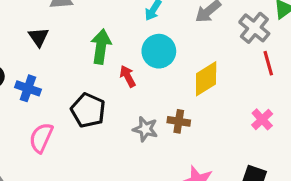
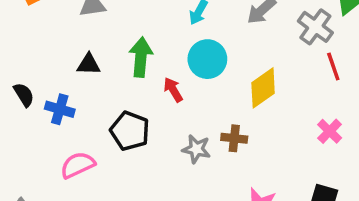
black triangle: (39, 37) -> (89, 64), moved, turned -50
pink semicircle: (41, 138) -> (78, 165), turned 44

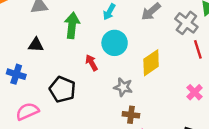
green arrow: (141, 57) -> (72, 25), moved
brown cross: (234, 138) -> (131, 115), moved
gray star: (196, 149) -> (123, 87), moved

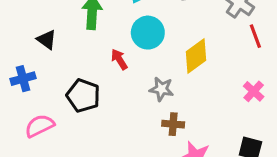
black triangle: (36, 45) -> (47, 40), turned 35
blue cross: (16, 74) -> (23, 79), turned -30

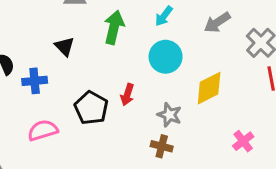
red arrow: (119, 59) -> (127, 95), moved, turned -140
pink cross: (254, 91) -> (243, 141), moved
brown cross: (173, 124) -> (162, 146), moved

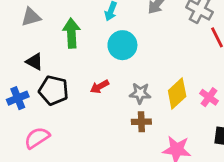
yellow diamond: (209, 88) -> (177, 93), moved
red arrow: (127, 95) -> (100, 87), turned 60
black pentagon: (91, 108) -> (54, 90), moved

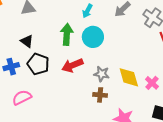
green arrow: (72, 33) -> (67, 34), moved
red arrow: (100, 87) -> (72, 65), size x1.5
yellow diamond: (177, 93) -> (129, 77), turned -70

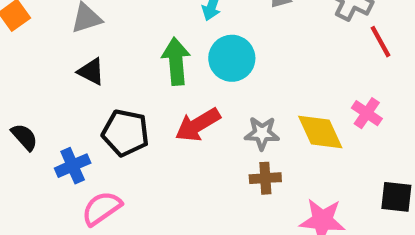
black triangle: (27, 41) -> (91, 71), moved
blue cross: (11, 67) -> (73, 166), moved
pink cross: (152, 83) -> (367, 113), moved

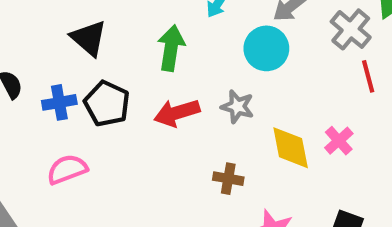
cyan circle: (232, 58) -> (266, 48), moved
black triangle: (91, 71) -> (89, 38), size x1.4
gray star: (262, 133) -> (237, 107), moved
blue cross: (73, 166) -> (59, 102), moved

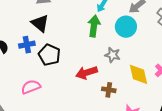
green arrow: (171, 48) -> (94, 26), moved
blue cross: (59, 102) -> (27, 45), moved
red arrow: (177, 113) -> (87, 73), moved

